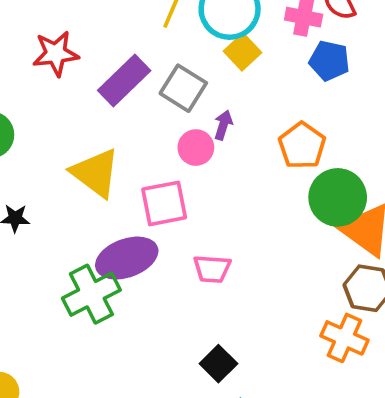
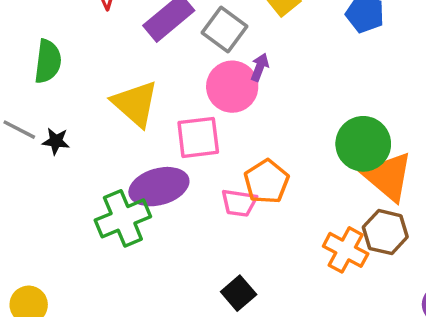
orange pentagon: (302, 146) -> (267, 182), moved
pink circle: (196, 148) -> (232, 87), size x1.5
orange cross: (344, 338) -> (346, 250), moved

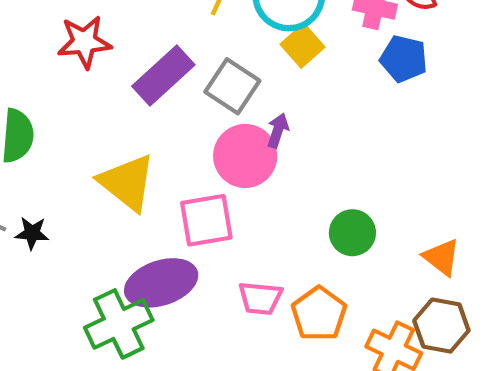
green circle: (363, 144) -> (352, 233), moved, size x0.7
orange triangle: (388, 176) -> (442, 257), size x0.6
orange pentagon: (267, 182) -> (319, 314), moved

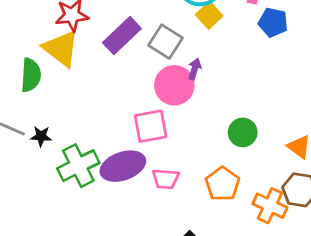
yellow triangle: (127, 182) -> (61, 48), moved
pink trapezoid: (260, 298) -> (166, 179), moved
green cross: (119, 324) -> (78, 166), moved

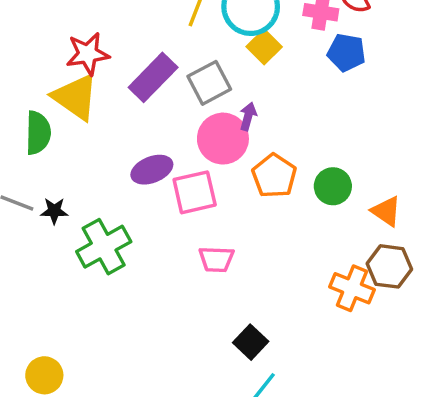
gray square: (166, 42) -> (209, 83), turned 32
green circle: (243, 132) -> (333, 186), moved
purple ellipse: (123, 166) -> (152, 170), moved, size x0.7
orange pentagon: (222, 184) -> (274, 176), moved

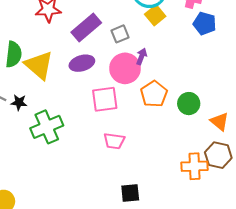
gray square: (209, 83) -> (120, 34), size x0.7
yellow triangle: (75, 97) -> (39, 65), moved
purple ellipse: (152, 170) -> (82, 63), moved
orange cross: (352, 288) -> (194, 166), turned -30
black square: (251, 342) -> (130, 193), turned 36

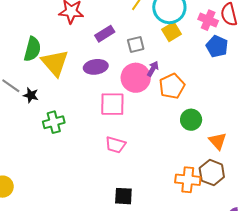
purple rectangle: (86, 27) -> (105, 34), size x0.7
orange pentagon: (154, 94) -> (172, 86), moved
green cross: (47, 127) -> (54, 122), size x0.7

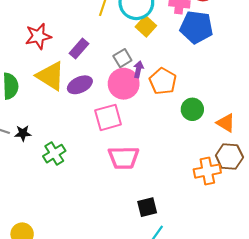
gray square: (136, 44) -> (122, 58), moved
blue pentagon: (217, 46) -> (196, 27), size x1.4
yellow triangle: (55, 63) -> (50, 76), moved
pink trapezoid: (115, 145) -> (124, 158), size x1.4

